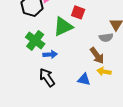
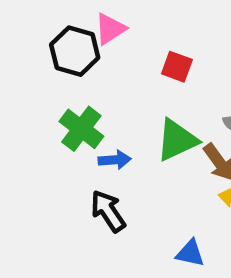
green triangle: (63, 26) -> (177, 140), moved
blue triangle: (84, 79) -> (190, 253), moved

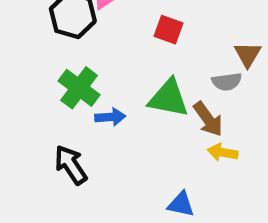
green triangle: (177, 140) -> (169, 98), turned 36
black arrow: (108, 211) -> (71, 165), moved

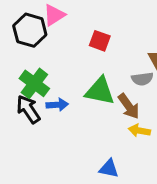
black arrow: (71, 165) -> (28, 109), moved

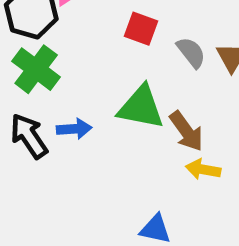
gray semicircle: (142, 79) -> (191, 52), moved, turned -120
green cross: (34, 83) -> (36, 69), moved

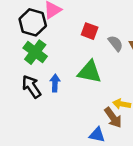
blue arrow: (74, 129) -> (55, 83), turned -84
brown arrow: (186, 131) -> (113, 118), moved

